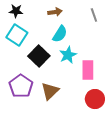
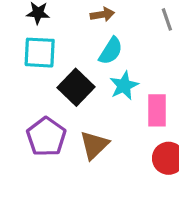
cyan square: (17, 35) -> (40, 53), turned -30

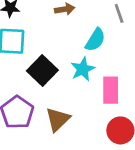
cyan semicircle: (111, 51) -> (95, 40), moved

